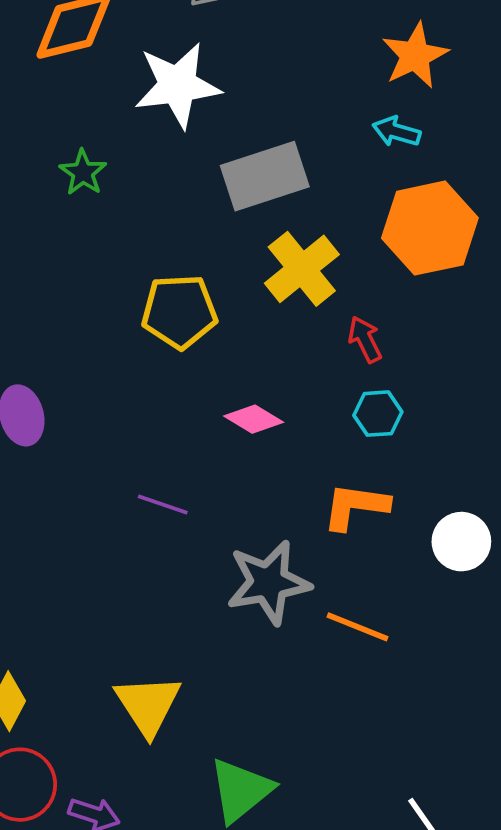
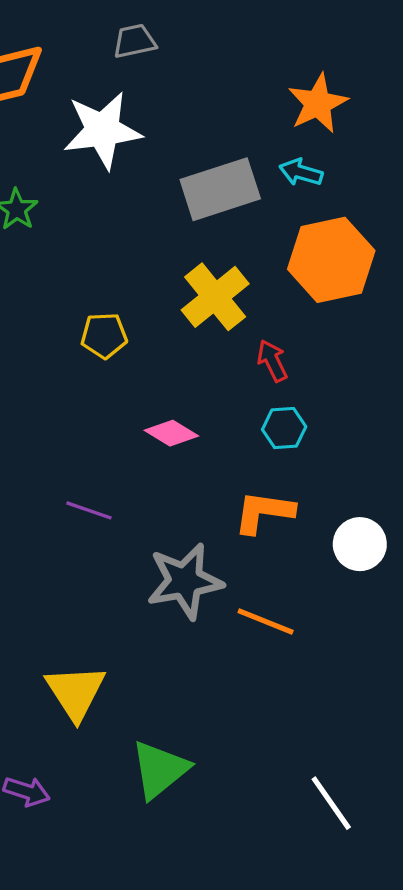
gray rectangle: (265, 176) -> (220, 189), moved
yellow pentagon: (179, 312) -> (104, 336), size x0.7

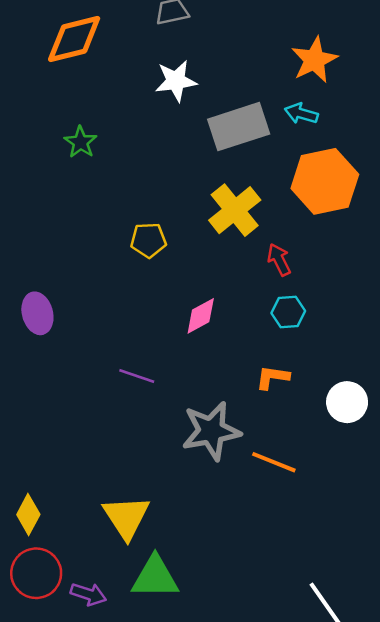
white star: (102, 130) -> (176, 81), moved, size x0.7
pink diamond: (171, 433) -> (201, 316), turned -60
orange L-shape: (264, 512) -> (273, 377), size x0.7
green triangle: (160, 770) -> (155, 577), moved, turned 39

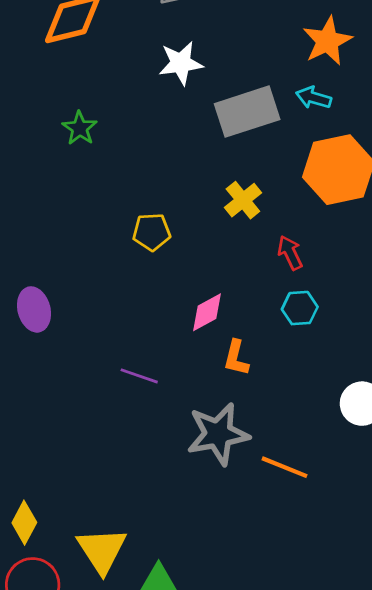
yellow cross: (235, 210) -> (243, 200), size x0.7
orange L-shape: (273, 377) -> (236, 358), moved, turned -84
yellow triangle: (126, 517) -> (102, 550), moved

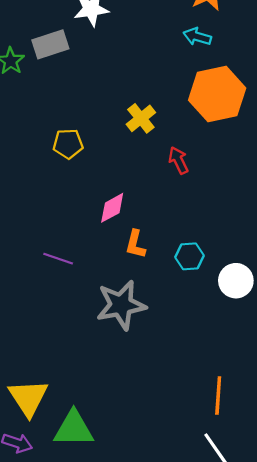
gray rectangle: (247, 112) -> (50, 44), moved, size x0.7
cyan hexagon: (300, 308) -> (189, 256), moved
orange line: (284, 467) -> (218, 396), moved, turned 72

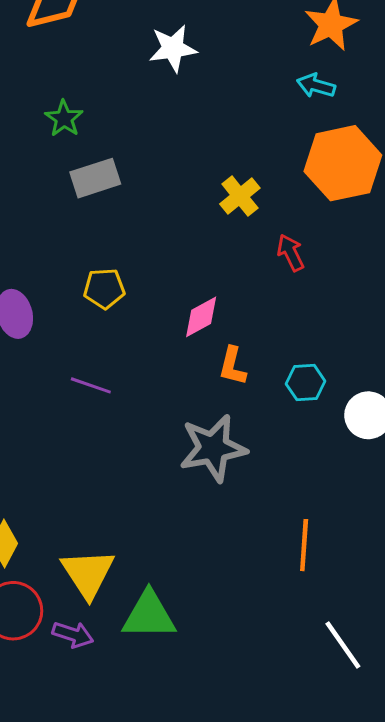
gray rectangle: (50, 44) -> (95, 178), moved
yellow pentagon: (68, 144) -> (104, 288), moved
purple line: (58, 259) -> (91, 385), moved
orange line: (218, 396) -> (304, 545), moved

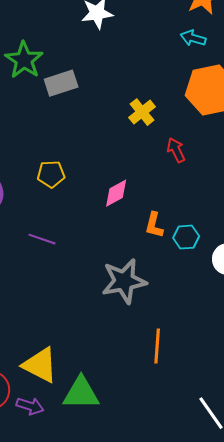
green star: (64, 118) -> (24, 60), size x1.5
gray rectangle: (95, 178) -> (61, 83), moved
orange L-shape: (232, 366) -> (154, 225), moved
orange line: (304, 545) -> (157, 346), moved
yellow triangle: (88, 573) -> (40, 365), turned -30

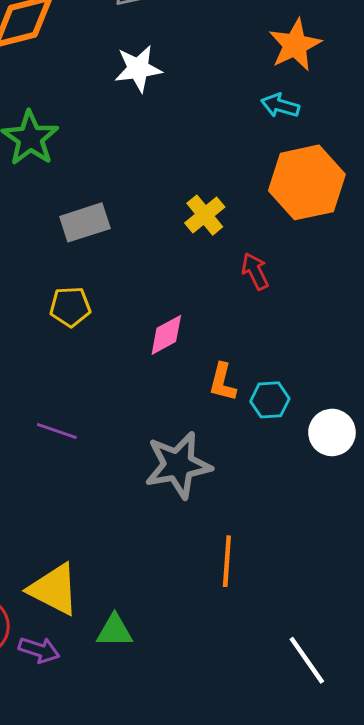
gray rectangle: (61, 83) -> (85, 222), moved
purple line: (42, 239) -> (57, 431), moved
green triangle: (81, 393) -> (115, 631), size x0.7

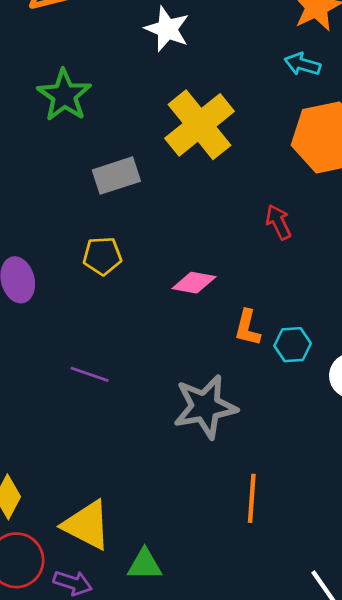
white star: (138, 69) -> (167, 29), turned 30
yellow cross: (205, 215) -> (200, 125), moved, size x1.8
pink diamond: (166, 335) -> (194, 283), turned 39

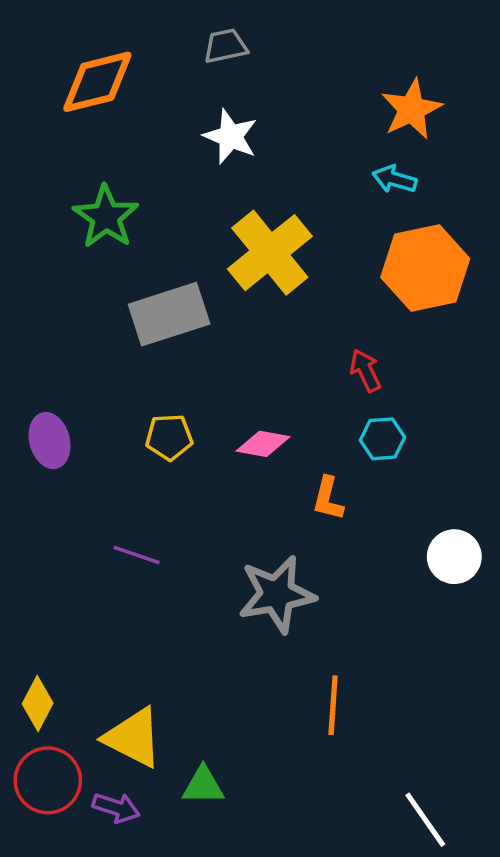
gray rectangle: (116, 176) -> (169, 314), size x1.4
yellow pentagon: (102, 256) -> (169, 437), moved
cyan hexagon: (293, 345) -> (383, 439), moved

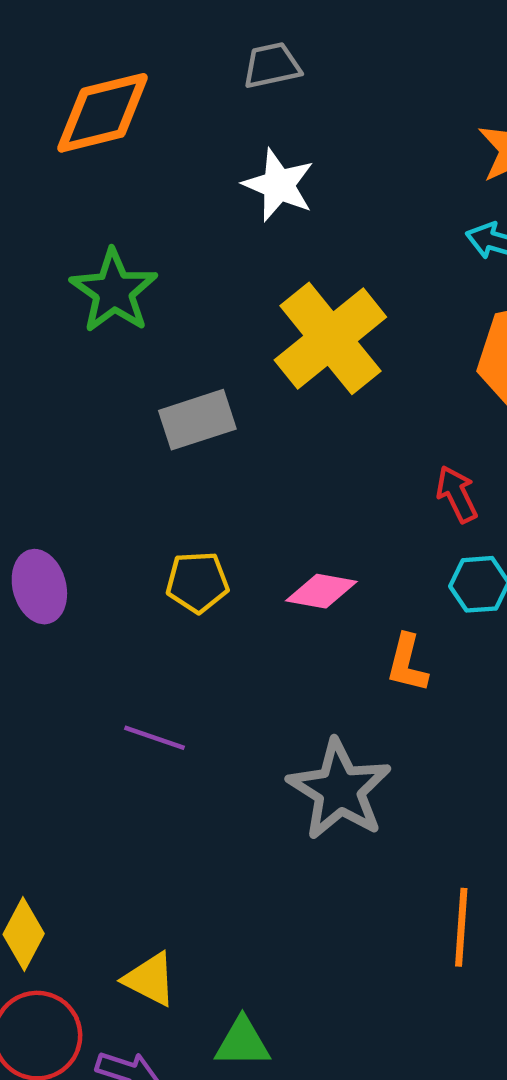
gray rectangle: (169, 314) -> (197, 420), size x0.7
gray star: (277, 594) -> (339, 790), turned -30
orange line: (333, 705) -> (461, 927), moved
yellow triangle: (133, 738) -> (150, 979), size x0.7

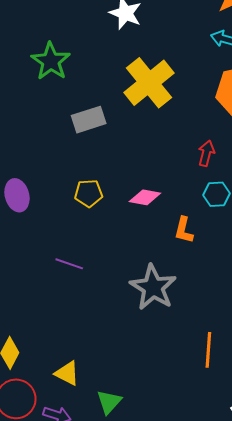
red arrow: (457, 494) -> (206, 153), turned 40
green triangle: (242, 1042) -> (109, 402), turned -48

